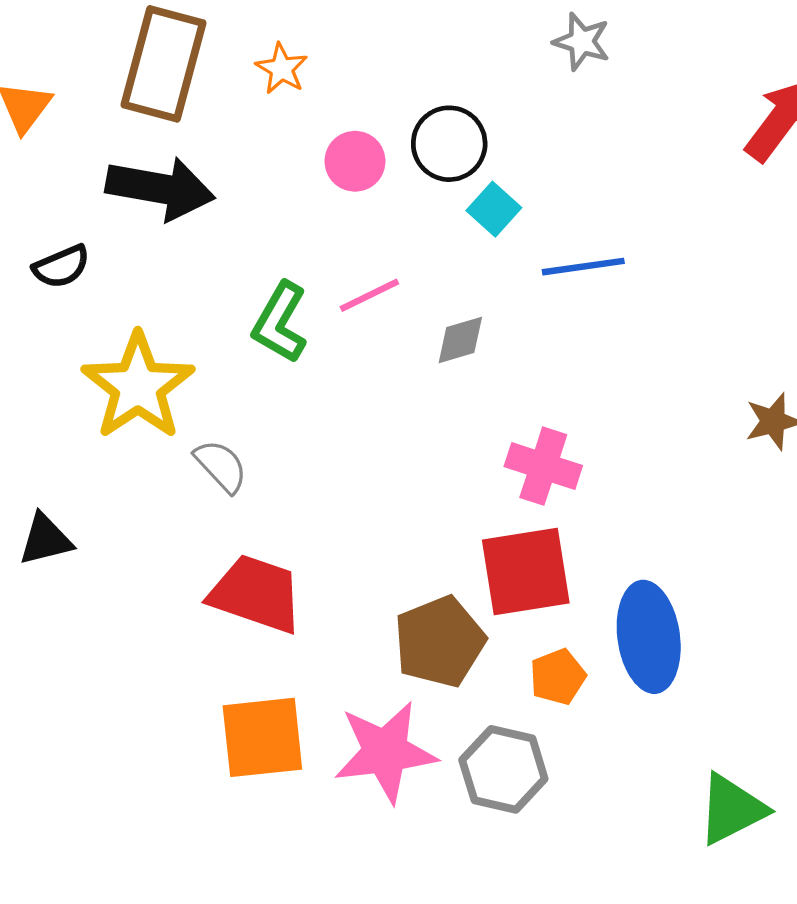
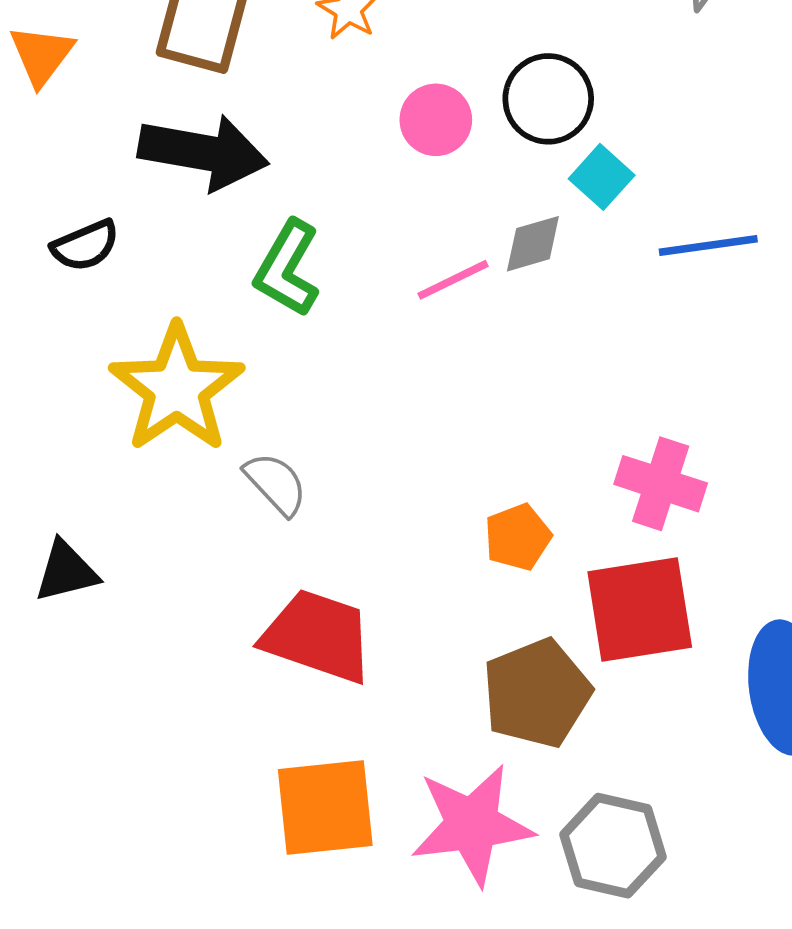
green L-shape: (280, 322) -> (287, 268), moved
gray diamond: (460, 340) -> (533, 244), moved
orange pentagon: (558, 677) -> (518, 537), moved

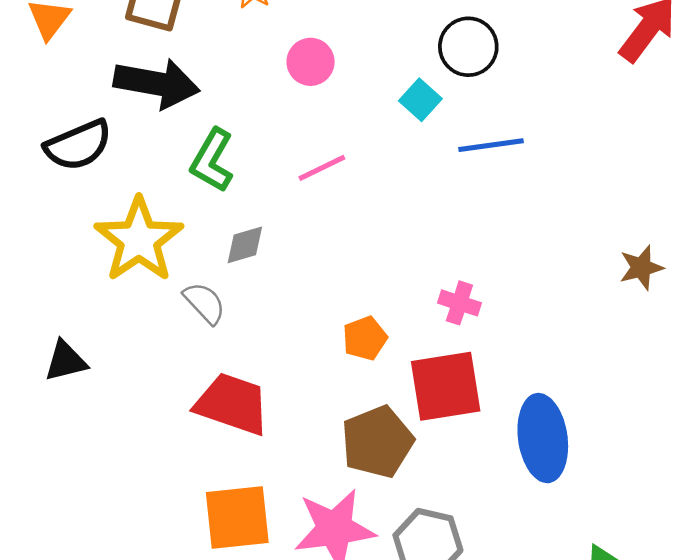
black circle: (548, 99) -> (468, 47), moved
gray diamond: (533, 244) -> (245, 245), moved
black semicircle: (85, 246) -> (78, 145), size x1.5
pink cross: (661, 484) -> (459, 303), size x0.7

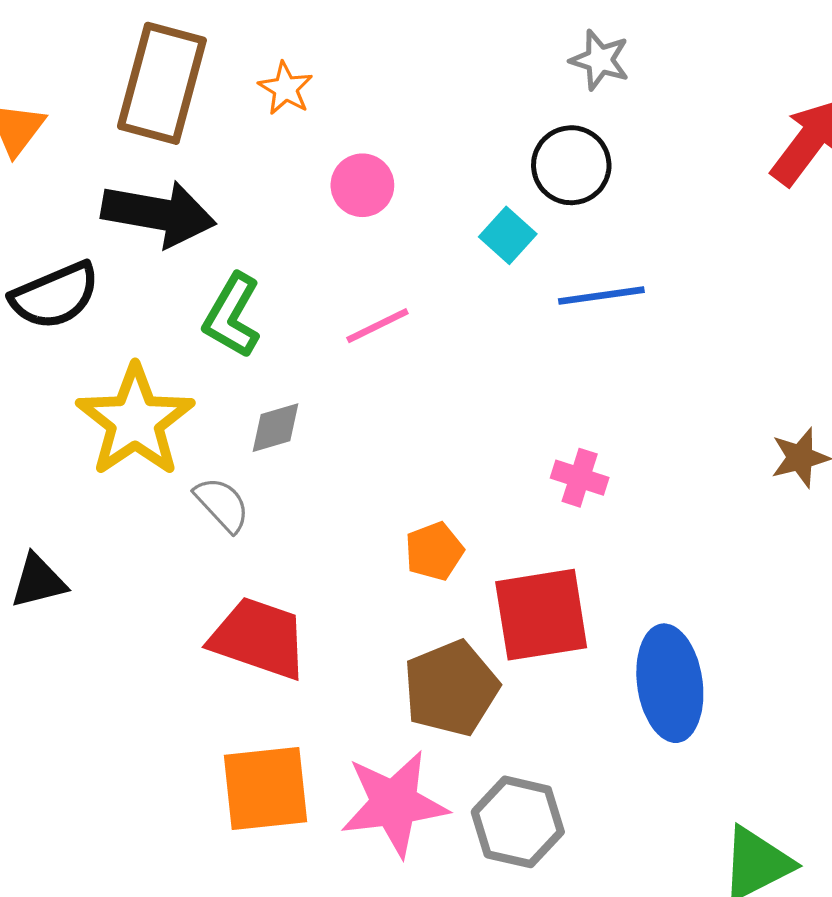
pink cross: (459, 303) -> (580, 478), moved

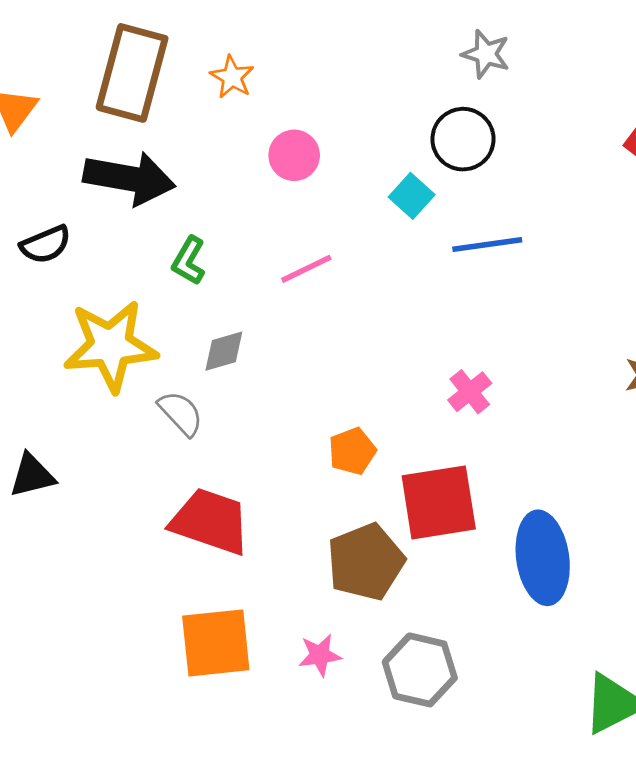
black semicircle: (55, 296) -> (46, 244), size x0.7
green L-shape: (232, 316) -> (189, 261), size x0.7
yellow star: (135, 421) -> (110, 346), turned 30
pink cross: (580, 478) -> (470, 392), turned 33
pink star: (394, 804) -> (320, 655), size x0.5

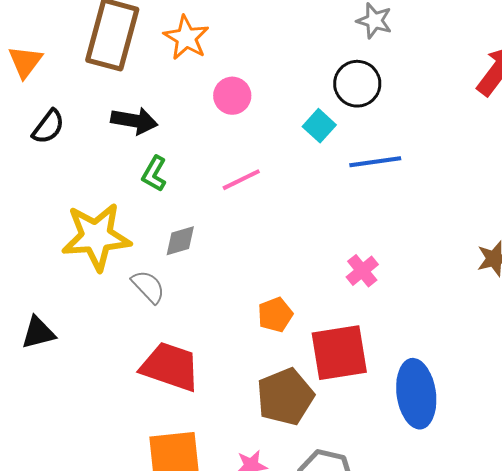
orange star: (232, 77) -> (186, 38), size x1.4
black arrow: (129, 178) -> (134, 121), moved, size x0.7
black semicircle: (46, 244) -> (48, 127), moved, turned -30

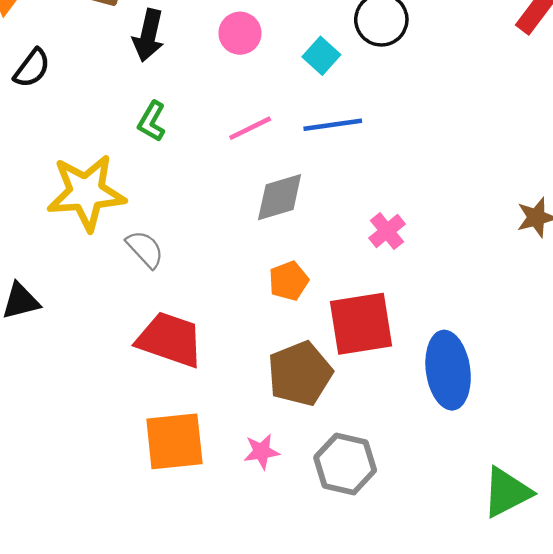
black arrow: (134, 121) -> (148, 35), moved, turned 93
cyan square: (319, 126) -> (321, 56), moved
blue line: (375, 162) -> (333, 125), moved
gray diamond: (180, 241) -> (280, 197), moved, size x1.4

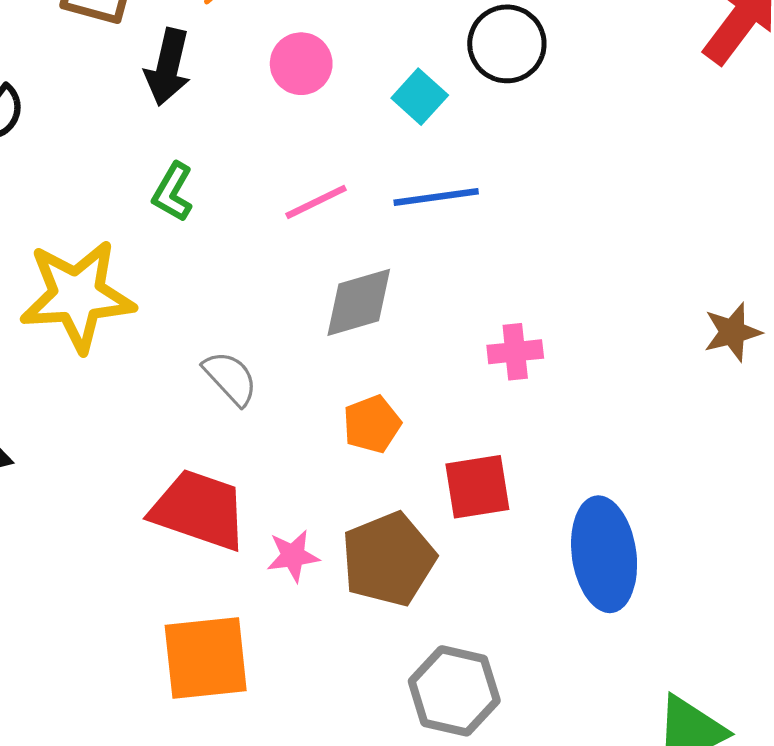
pink cross: (387, 231) -> (515, 352), turned 33
gray semicircle: (145, 249) -> (230, 378), moved
red square: (361, 324) -> (477, 487), size x0.7
pink star: (261, 452) -> (293, 556), moved

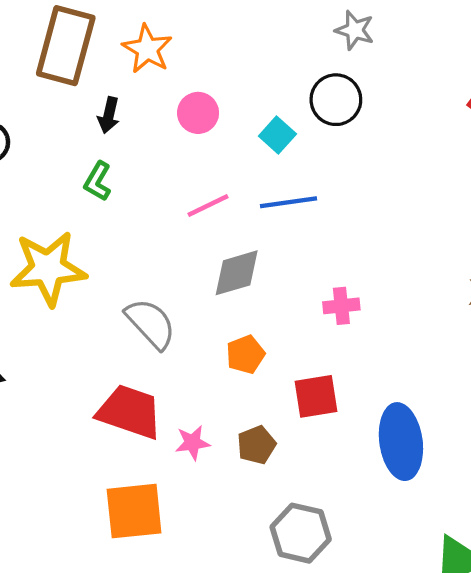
black arrow: (168, 67) -> (109, 115), size x0.7
green L-shape: (173, 192) -> (98, 181), moved
gray semicircle: (230, 378) -> (151, 324), size x1.4
brown pentagon: (388, 559) -> (256, 445), size x0.6

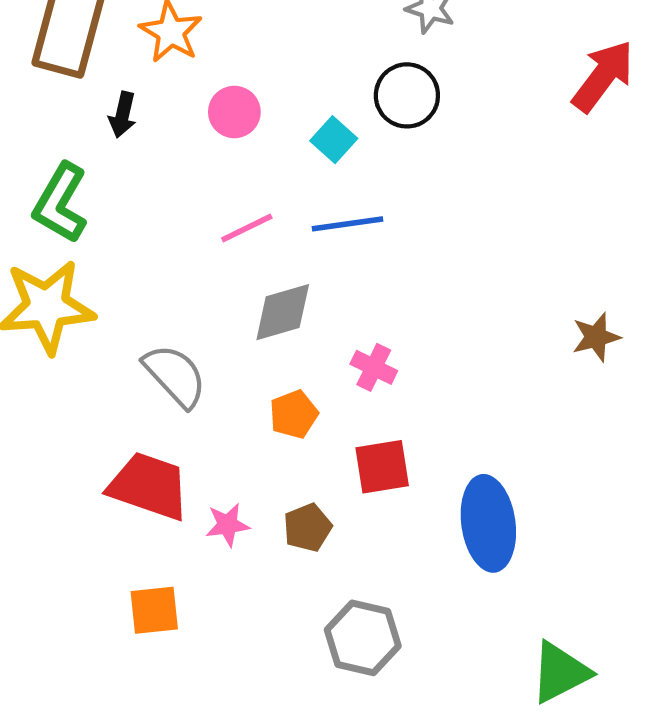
green L-shape: (98, 181) -> (60, 203), moved, size x1.6
pink cross: (341, 306) -> (374, 367), moved, turned 32
orange square: (134, 511) -> (154, 610), size x0.7

